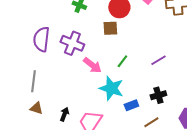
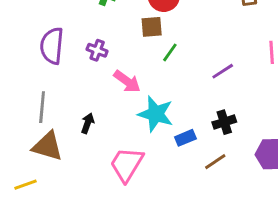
purple cross: (72, 43) -> (97, 50), size x0.6
green line: (122, 61) -> (170, 52), moved
brown triangle: (36, 108) -> (48, 146), size x1.6
black arrow: (64, 114) -> (88, 123), moved

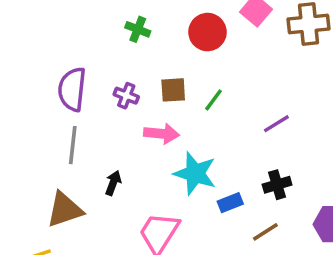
brown square: (152, 27) -> (173, 90), moved
pink arrow: (127, 81) -> (161, 134), turned -32
gray line: (42, 107) -> (73, 145), moved
brown triangle: (48, 146) -> (65, 210), turned -36

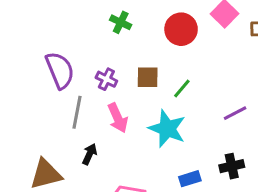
purple semicircle: (72, 89) -> (60, 70), turned 147
pink arrow: (161, 134) -> (118, 118), moved, turned 56
gray line: (73, 145) -> (77, 112), moved
cyan star: (195, 173) -> (167, 129), moved

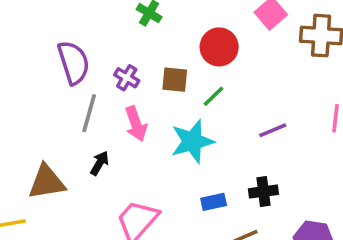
red circle: (181, 29) -> (219, 47), moved
cyan star: (167, 129) -> (192, 141), turned 30

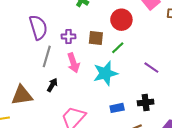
purple cross: (127, 78) -> (69, 36), turned -32
purple line: (273, 130) -> (151, 68), turned 56

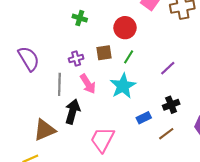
purple semicircle: (38, 27) -> (29, 59), moved
purple line: (151, 68) -> (168, 68), turned -63
black arrow: (52, 85) -> (72, 112), size x1.6

